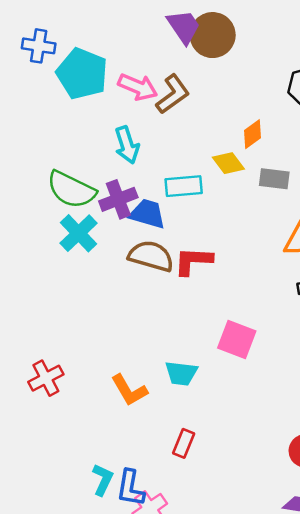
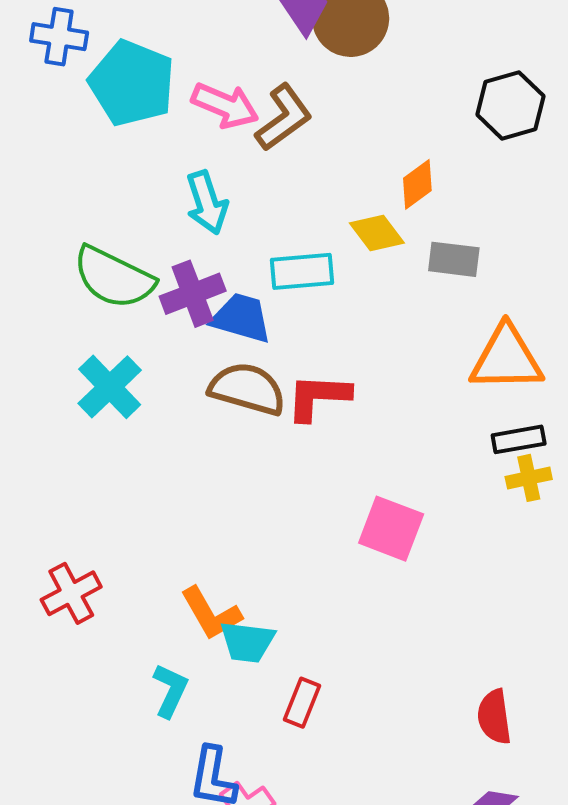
cyan cross: (78, 233) -> (110, 387), moved
cyan trapezoid: (181, 373) -> (247, 642), moved
cyan L-shape: (103, 480) -> (170, 690), moved

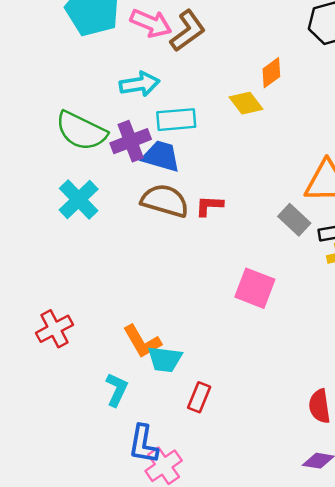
cyan arrow: (207, 203) -> (139, 84), turned -81
gray rectangle: (454, 259) -> (294, 220), moved, turned 36
cyan rectangle: (302, 271) -> (176, 120), moved
red L-shape: (318, 397) -> (209, 206), size x0.7

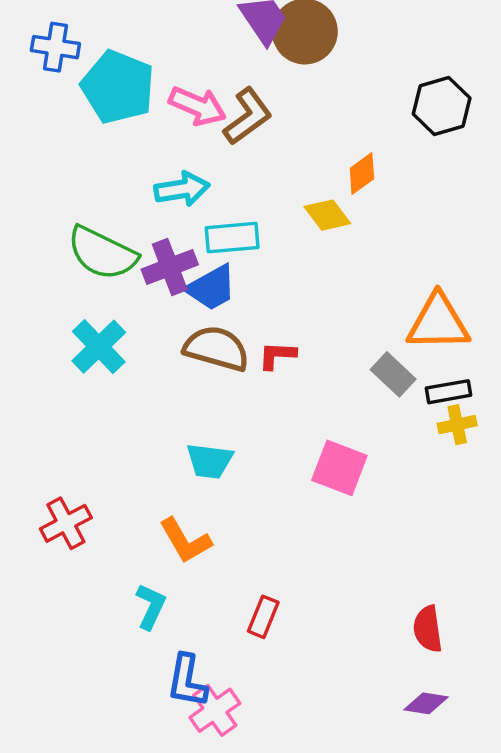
blue trapezoid: (161, 156) -> (211, 288), turned 135
cyan trapezoid: (165, 359) -> (210, 461), moved

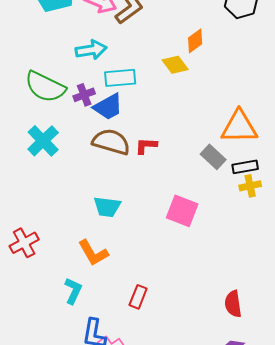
purple cross: (170, 267) -> (84, 95), size x0.7

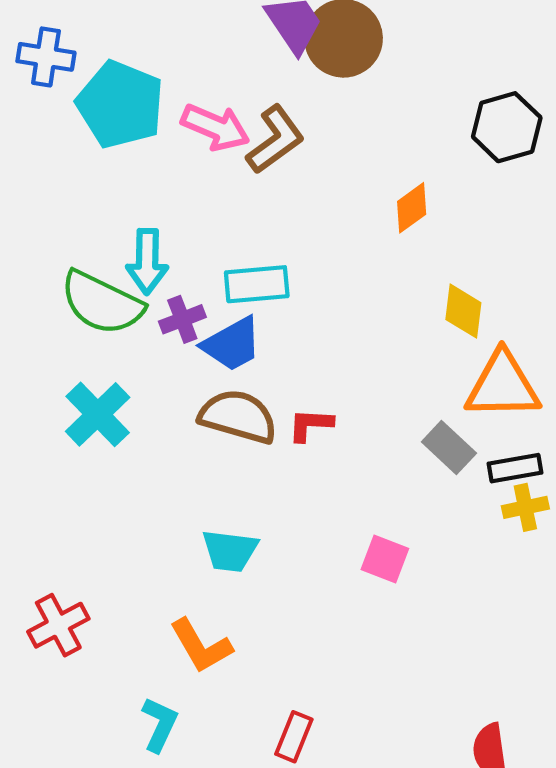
cyan arrow: (91, 50) -> (147, 261), moved, turned 100
yellow diamond: (175, 65) -> (463, 311), moved, turned 44
pink square: (182, 211) -> (385, 559), size x0.7

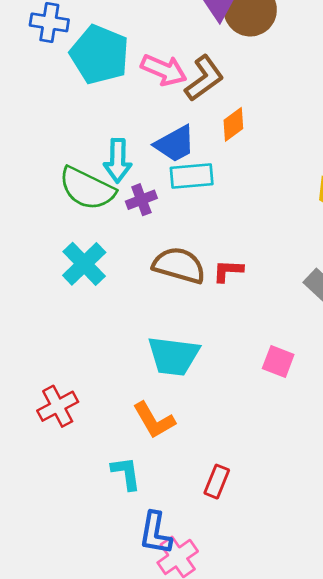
orange diamond: (412, 208) -> (233, 124), moved
blue trapezoid: (232, 344) -> (175, 144), moved
cyan trapezoid: (230, 551) -> (173, 356), size x1.4
cyan L-shape: (160, 724) -> (126, 473), turned -33

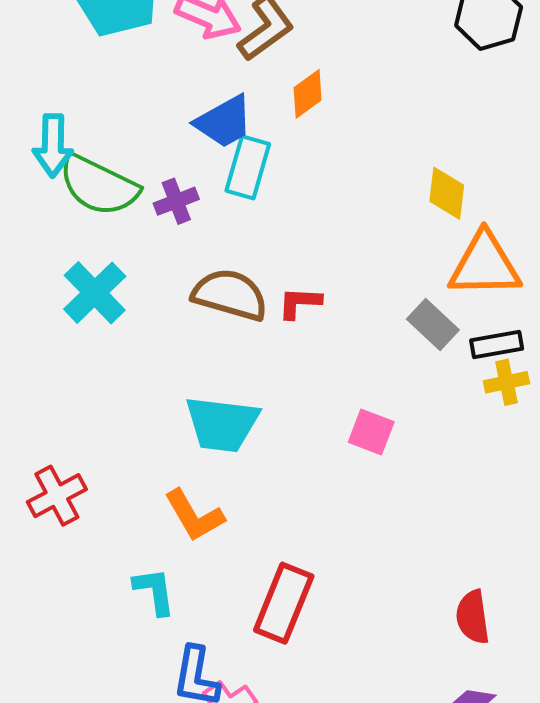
cyan arrow: (118, 161) -> (53, 146), moved
cyan rectangle: (192, 176) -> (248, 167), turned -69
red rectangle: (217, 482) -> (284, 603), size x1.6

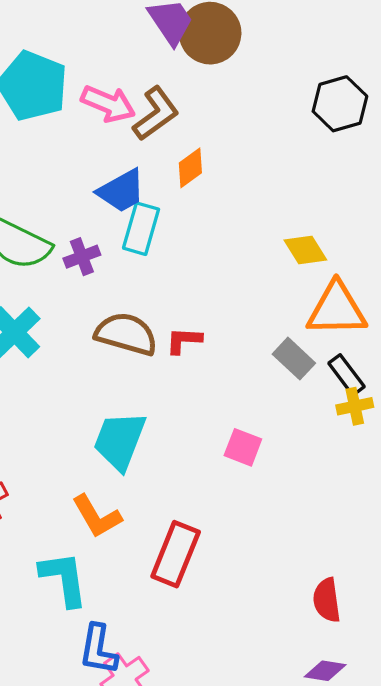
yellow diamond: (447, 193) -> (305, 250), turned -39
black rectangle: (497, 344) -> (346, 375), turned 63
cyan trapezoid: (222, 424) -> (120, 441), turned 104
cyan L-shape: (154, 591) -> (64, 579), size x1.4
red rectangle: (284, 603) -> (176, 554), moved

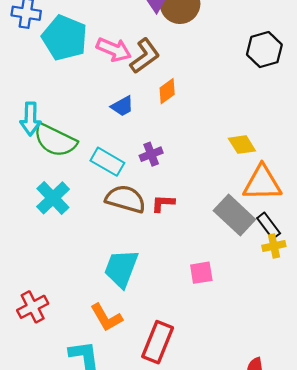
blue trapezoid: (121, 191) -> (122, 106), size x0.7
cyan rectangle: (141, 229) -> (107, 162), moved, turned -76
purple cross: (82, 257) -> (151, 154), moved
gray rectangle: (294, 359) -> (234, 215), size x1.5
pink square: (243, 447) -> (201, 273), turned -30

